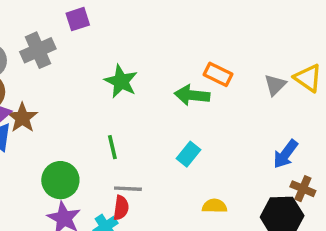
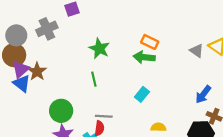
orange rectangle: (218, 74) -> (150, 42), moved
gray triangle: (275, 85) -> (197, 51), turned -40
green line: (112, 147) -> (94, 79), moved

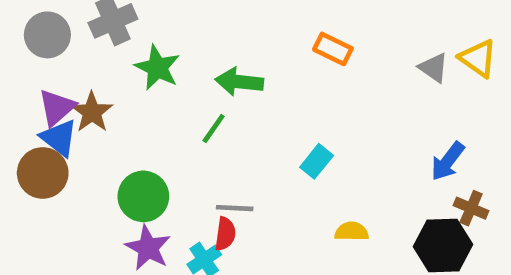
green star: (99, 49) -> (157, 68), moved
brown circle: (14, 55) -> (43, 173), moved
green arrow: (144, 57) -> (239, 82), moved
green line: (94, 79) -> (214, 129), turned 48

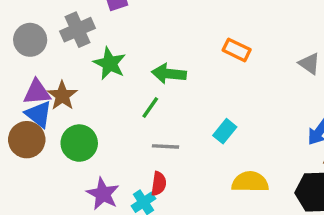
purple triangle: (57, 107) -> (37, 92), turned 36
green circle: (143, 196) -> (79, 143), moved
gray line: (235, 208) -> (165, 146), moved
yellow semicircle: (352, 231) -> (250, 182), size x1.5

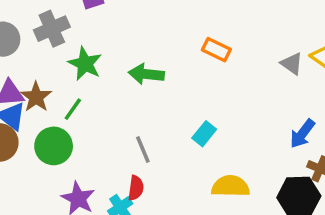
green line: (150, 108) -> (73, 109), moved
gray line: (165, 146) -> (143, 149), turned 64

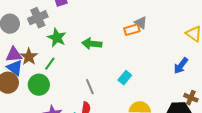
orange rectangle: (216, 50) -> (132, 30), turned -42
gray triangle: (292, 64) -> (141, 23), moved
blue arrow: (302, 134) -> (181, 66), moved

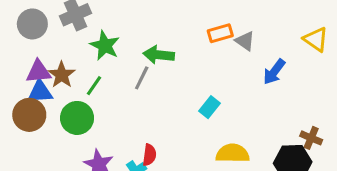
gray triangle: (141, 23) -> (245, 41), moved
blue arrow: (181, 66) -> (274, 72), moved
blue triangle: (15, 68) -> (40, 92), turned -42
gray line: (90, 87) -> (142, 78), moved, turned 49

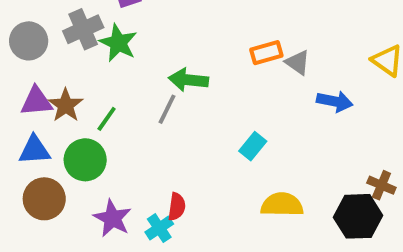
green star: (105, 46) -> (118, 43), moved
blue arrow: (274, 72) -> (335, 101), turned -116
blue triangle: (40, 92) -> (34, 150), moved
brown circle: (29, 115) -> (44, 199), moved

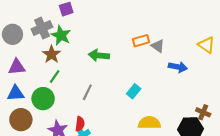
brown star: (66, 105) -> (51, 54), moved
gray line: (167, 109) -> (87, 92), moved
red semicircle: (177, 207) -> (80, 124), moved

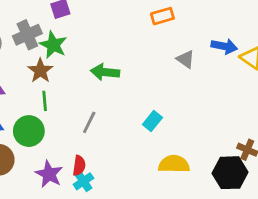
orange rectangle: (141, 41) -> (162, 16), moved
blue arrow: (178, 67) -> (224, 46), moved
green line: (55, 76) -> (45, 101), turned -40

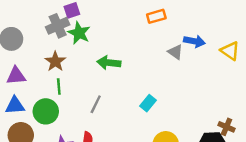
gray cross: (27, 35) -> (58, 26), moved
green star: (53, 45) -> (79, 33), moved
blue arrow: (224, 46) -> (194, 41), moved

